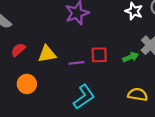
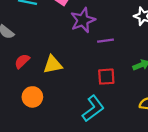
red square: (99, 55) -> (106, 77), moved
purple line: (76, 63) -> (106, 41), moved

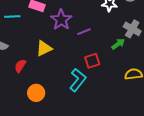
yellow triangle: (53, 65) -> (44, 48), moved
cyan L-shape: (93, 109) -> (78, 80), moved

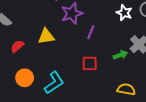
purple line: (84, 32) -> (91, 32), turned -64
cyan L-shape: (78, 80) -> (54, 83), moved

